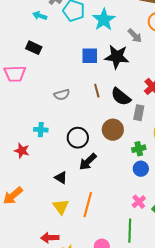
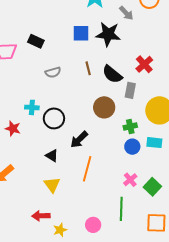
black rectangle: (34, 48) -> (36, 41), moved
black circle: (78, 138) -> (54, 118), moved
orange line: (88, 205) -> (87, 169), moved

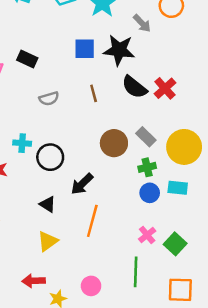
black semicircle: (112, 74) -> (134, 87), moved
gray rectangle: (130, 90) -> (146, 137), moved, turned -56
yellow triangle: (52, 185) -> (48, 241), turned 30
pink circle: (93, 225) -> (91, 286), moved

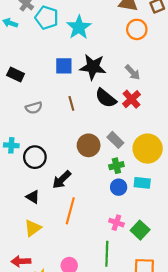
gray arrow: (142, 23) -> (133, 72), moved
pink cross: (147, 235) -> (116, 223), turned -32

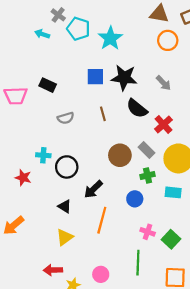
red cross: (131, 99) -> (163, 124), moved
blue circle: (119, 187) -> (135, 199), moved

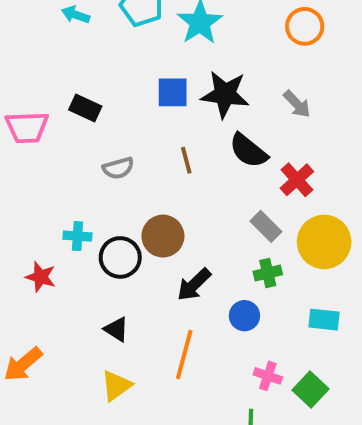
brown circle: (120, 155) -> (163, 236), moved
black arrow: (93, 189) -> (194, 285), moved
cyan rectangle: (173, 192) -> (324, 320), moved

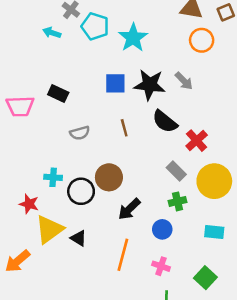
gray arrow: (297, 104) -> (184, 81), moved
pink cross: (268, 376) -> (161, 266), moved
yellow triangle: (116, 386) -> (49, 229), moved, size x1.4

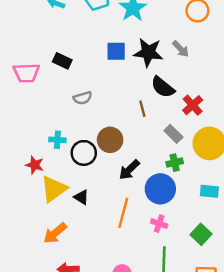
brown line: (124, 128) -> (142, 109), moved
blue circle: (162, 229) -> (160, 189), size x1.6
orange arrow: (18, 261) -> (55, 233), moved

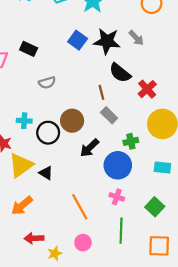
blue square: (116, 51) -> (78, 40), turned 36
gray rectangle: (173, 134) -> (109, 115), moved
orange line: (123, 213) -> (80, 207), moved, turned -44

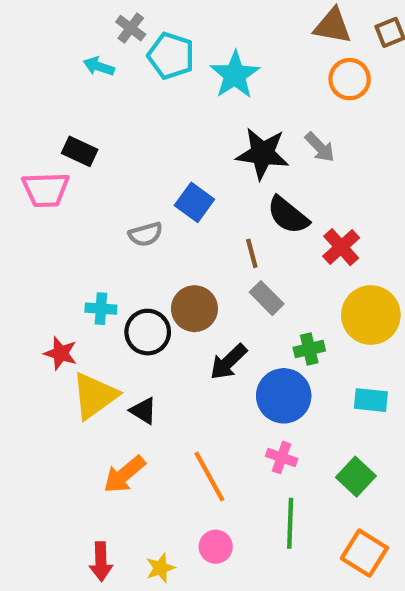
blue square: (78, 40) -> (194, 202), moved
black rectangle: (29, 49) -> (80, 151), moved
orange arrow: (22, 206) -> (124, 474), moved
red arrow: (34, 238) -> (101, 562), moved, turned -90
orange square: (159, 246) -> (364, 553), turned 30

